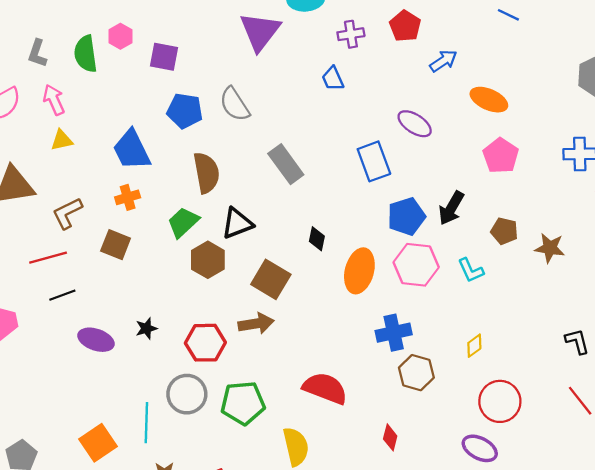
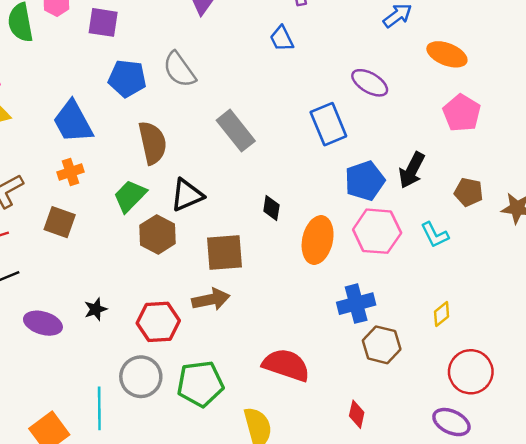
brown square: (271, 279) -> (225, 253), turned -33

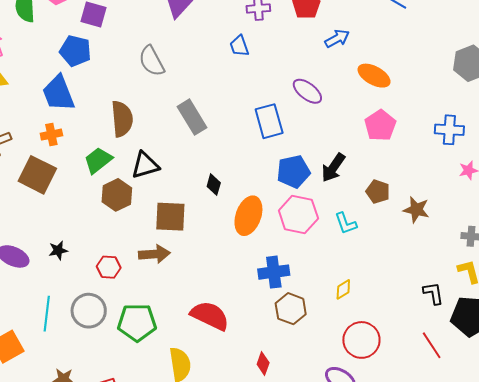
blue pentagon: (127, 78) -> (75, 51), moved
brown square: (60, 222) -> (37, 175), size x1.4
red hexagon: (158, 322) -> (109, 267), size x0.7
cyan line: (99, 408) -> (47, 314), moved

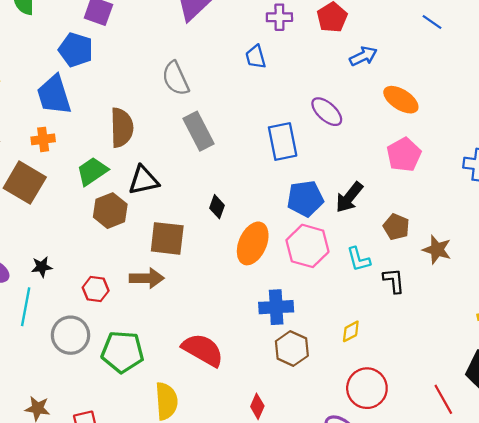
gray semicircle: (152, 61) -> (176, 78), moved
black L-shape: (433, 293) -> (394, 281), moved
cyan line: (47, 314) -> (26, 307), moved

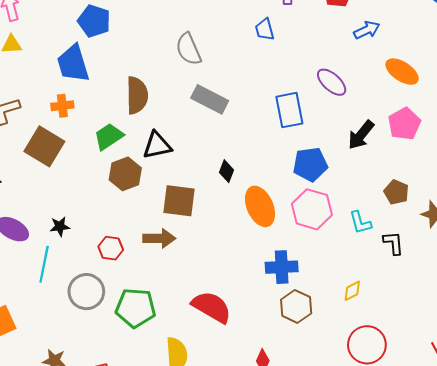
gray rectangle: (198, 131) -> (210, 99), turned -36
black arrow: (349, 197) -> (361, 135), moved
orange ellipse: (253, 243) -> (260, 206), turned -48

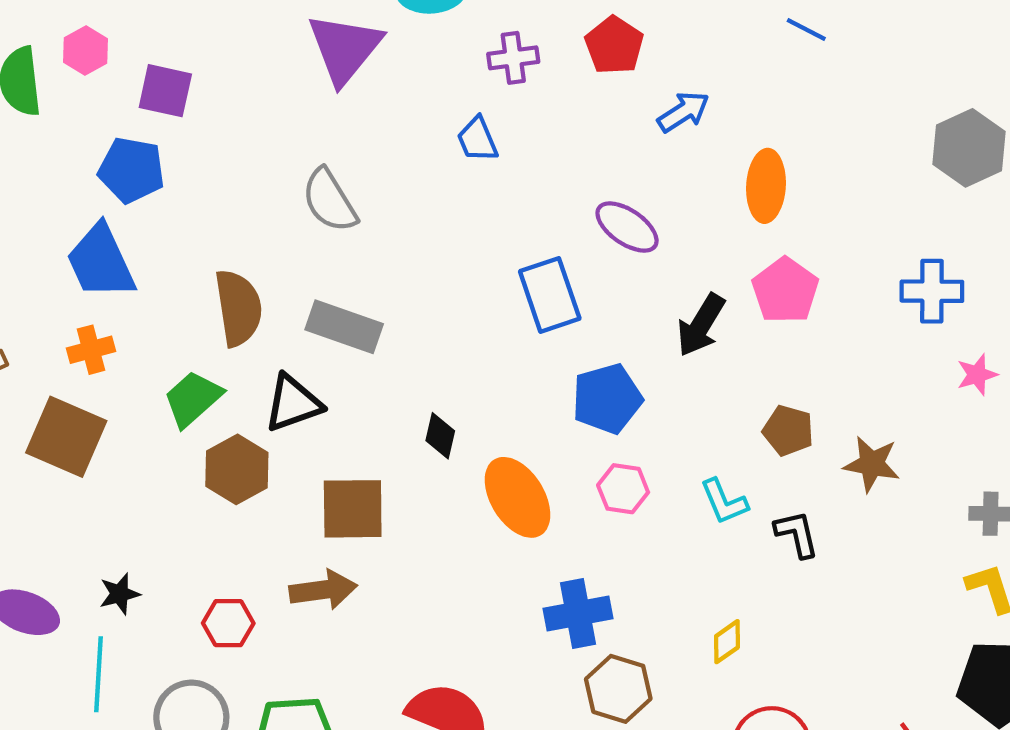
orange ellipse: (402, 72) -> (766, 186), turned 68
gray rectangle: (210, 99) -> (344, 327), moved
pink hexagon: (312, 209) -> (623, 489), size x0.6

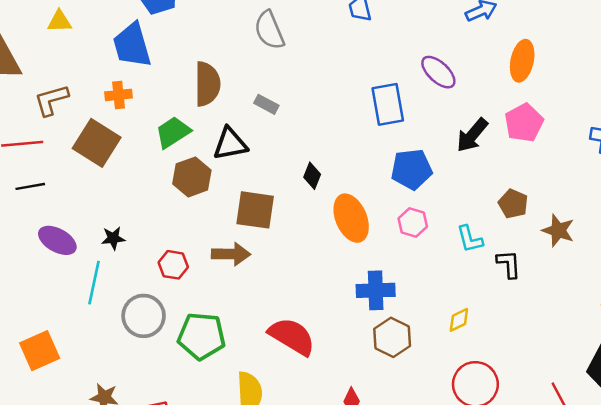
gray rectangle: (344, 327) -> (266, 104), size x0.6

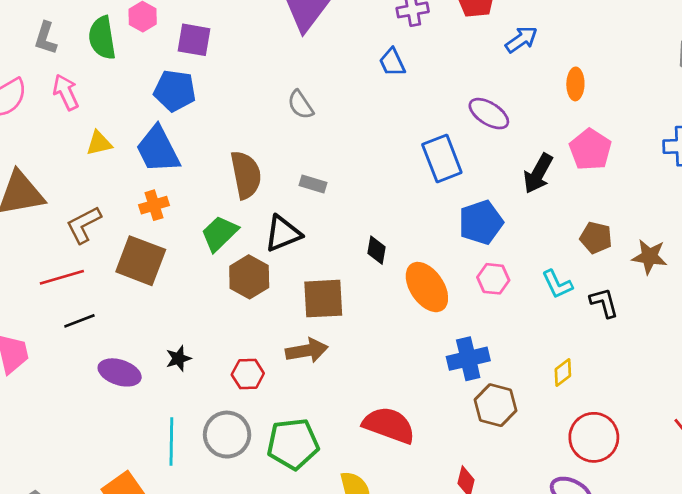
yellow triangle: (59, 21) -> (99, 143), moved
gray semicircle: (269, 30) -> (300, 105), size x0.7
orange ellipse: (522, 61) -> (575, 84), size x0.7
cyan line: (94, 283) -> (171, 441), moved

